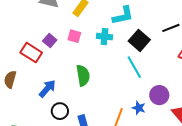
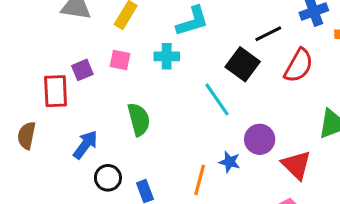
black square: (139, 40) -> (243, 64), moved
purple square: (50, 41) -> (82, 70), turned 32
red rectangle: (31, 53) -> (56, 91), turned 60

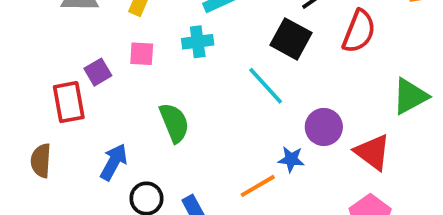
orange line: (200, 180) -> (258, 186), turned 52

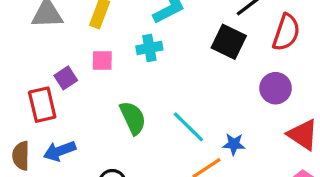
cyan line: (266, 86) -> (188, 127), moved
purple circle: (324, 127) -> (276, 88), moved
blue arrow: (114, 162) -> (60, 151), moved, turned -136

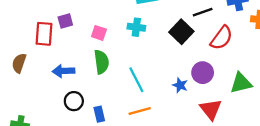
cyan cross: (149, 48) -> (136, 27), moved
pink square: (102, 61) -> (99, 33), moved
blue star: (234, 144) -> (180, 85), moved
blue arrow: (60, 151) -> (63, 71), moved

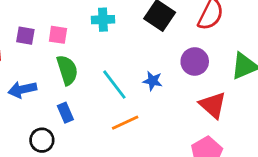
purple square: (65, 21) -> (25, 36), moved, turned 35
blue star: (180, 85) -> (153, 81), moved
black circle: (74, 101) -> (42, 140), moved
blue rectangle: (99, 114) -> (65, 113), moved

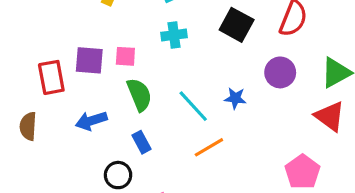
purple square: (25, 36) -> (89, 60), size x1.4
red triangle: (213, 105) -> (330, 116), moved

